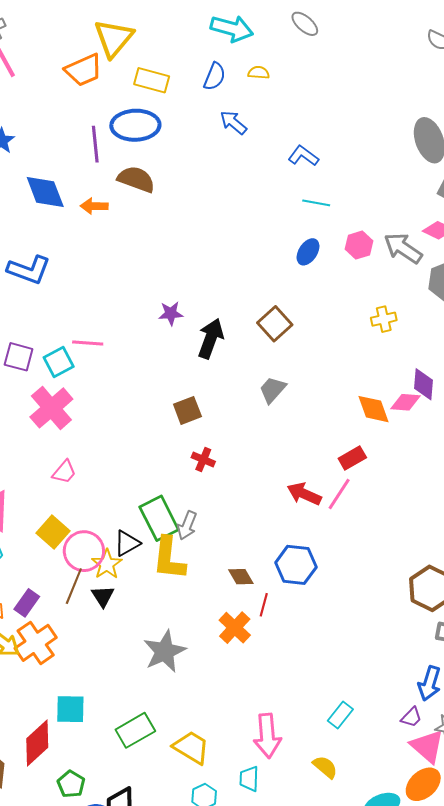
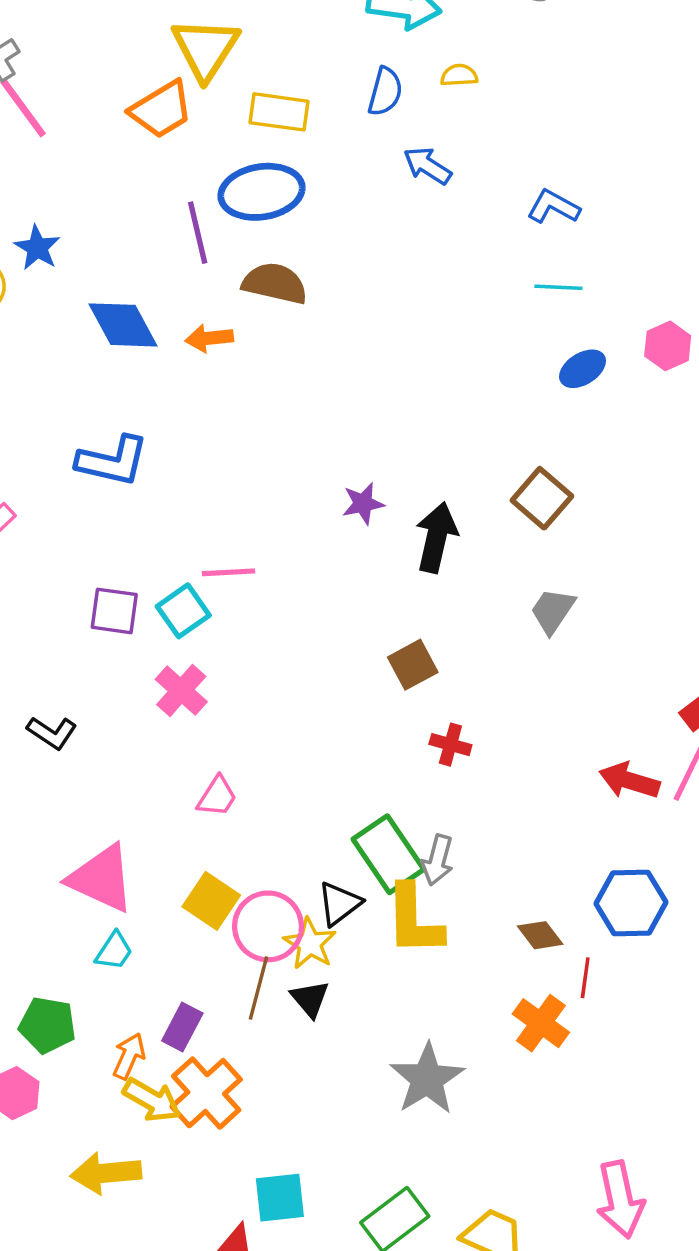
cyan line: (316, 203) -> (558, 287), moved
blue ellipse: (308, 252) -> (583, 369), turned 32
pink cross: (51, 408) -> (181, 691), size x0.7

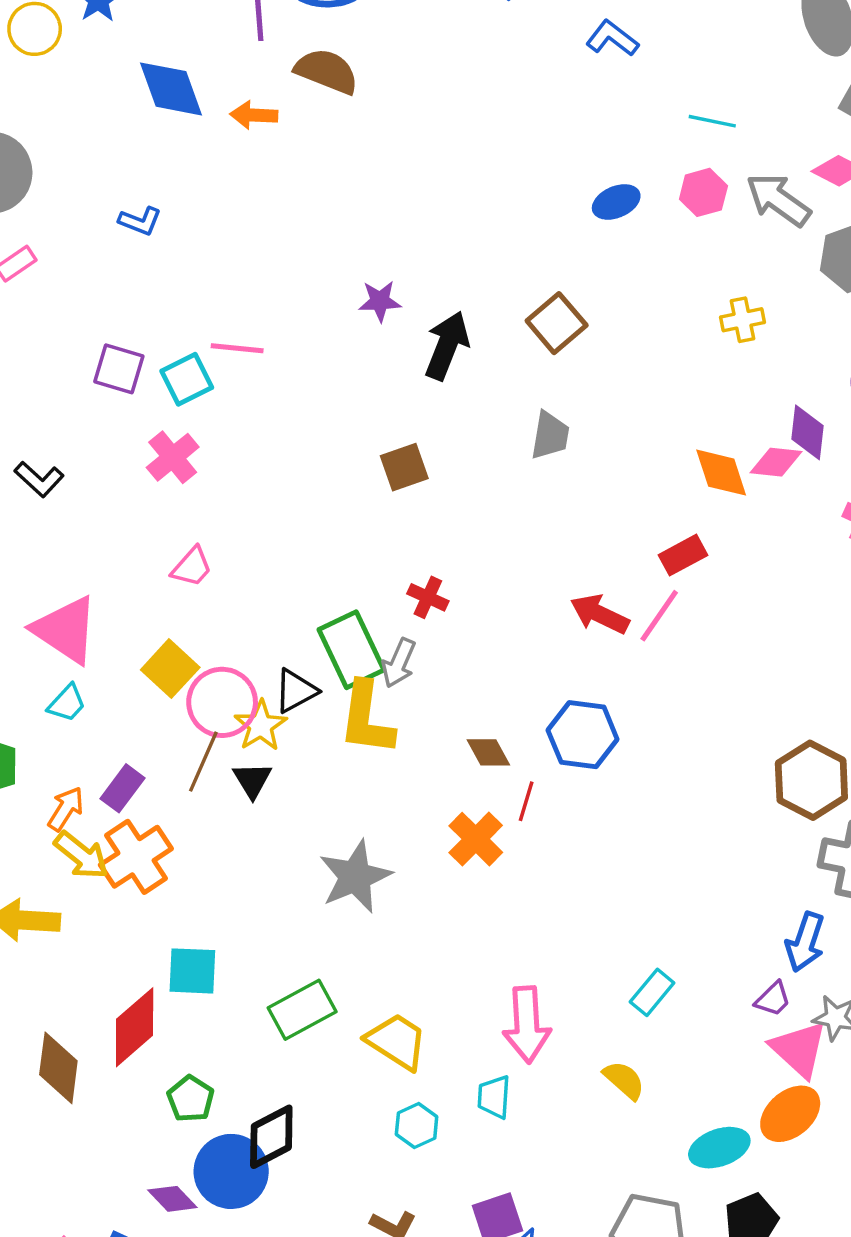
cyan line: (558, 287) -> (712, 121), moved
blue L-shape: (113, 461) -> (140, 221), size x0.6
gray trapezoid: (553, 611) -> (550, 435), turned 147
red cross: (450, 745) -> (428, 597), moved

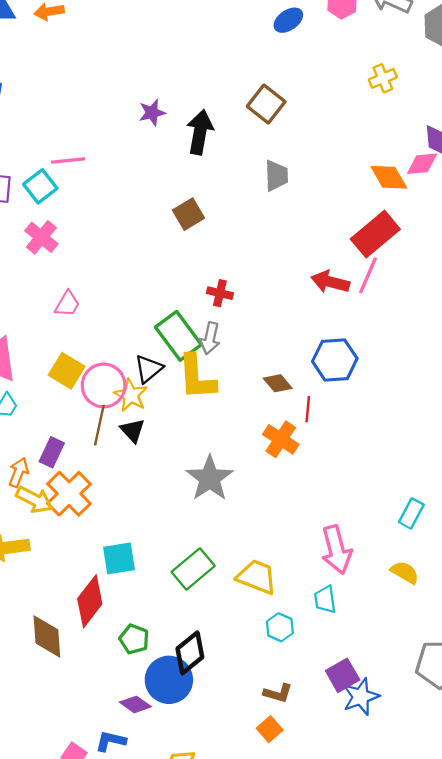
red rectangle: (683, 555) -> (375, 234), size x1.6

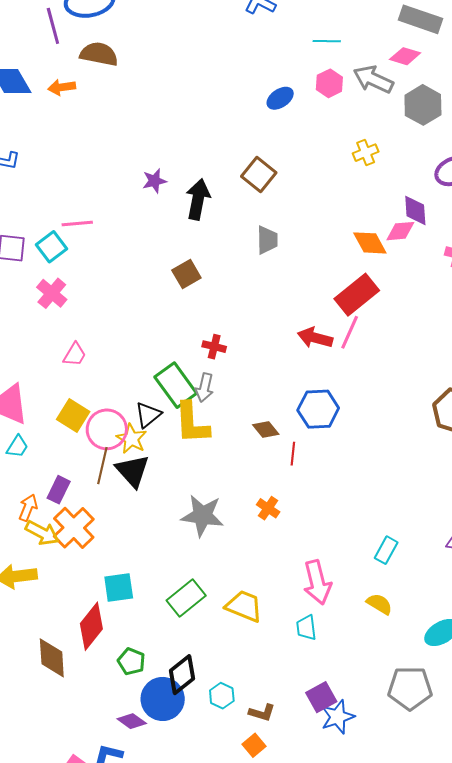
black triangle: (133, 430) -> (133, 471), size x1.5
orange cross: (281, 439) -> (268, 508), moved, size x0.7
gray star: (210, 478) -> (202, 516), turned -30
cyan hexagon: (280, 627) -> (222, 696), moved

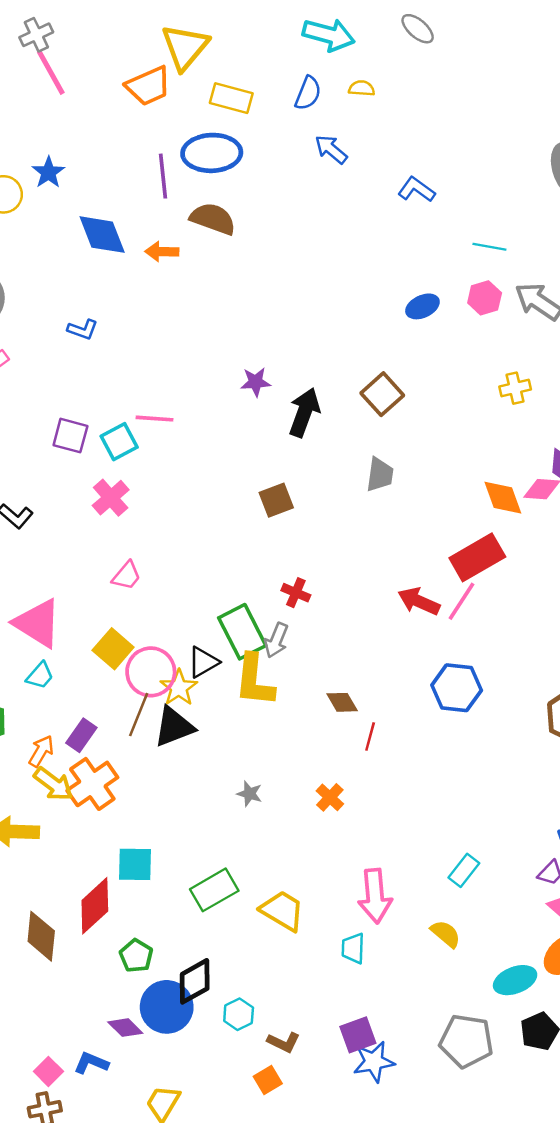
blue hexagon: (318, 409) -> (457, 688), moved
black triangle: (133, 471) -> (174, 727), turned 42
gray star: (202, 516) -> (249, 794), size x0.5

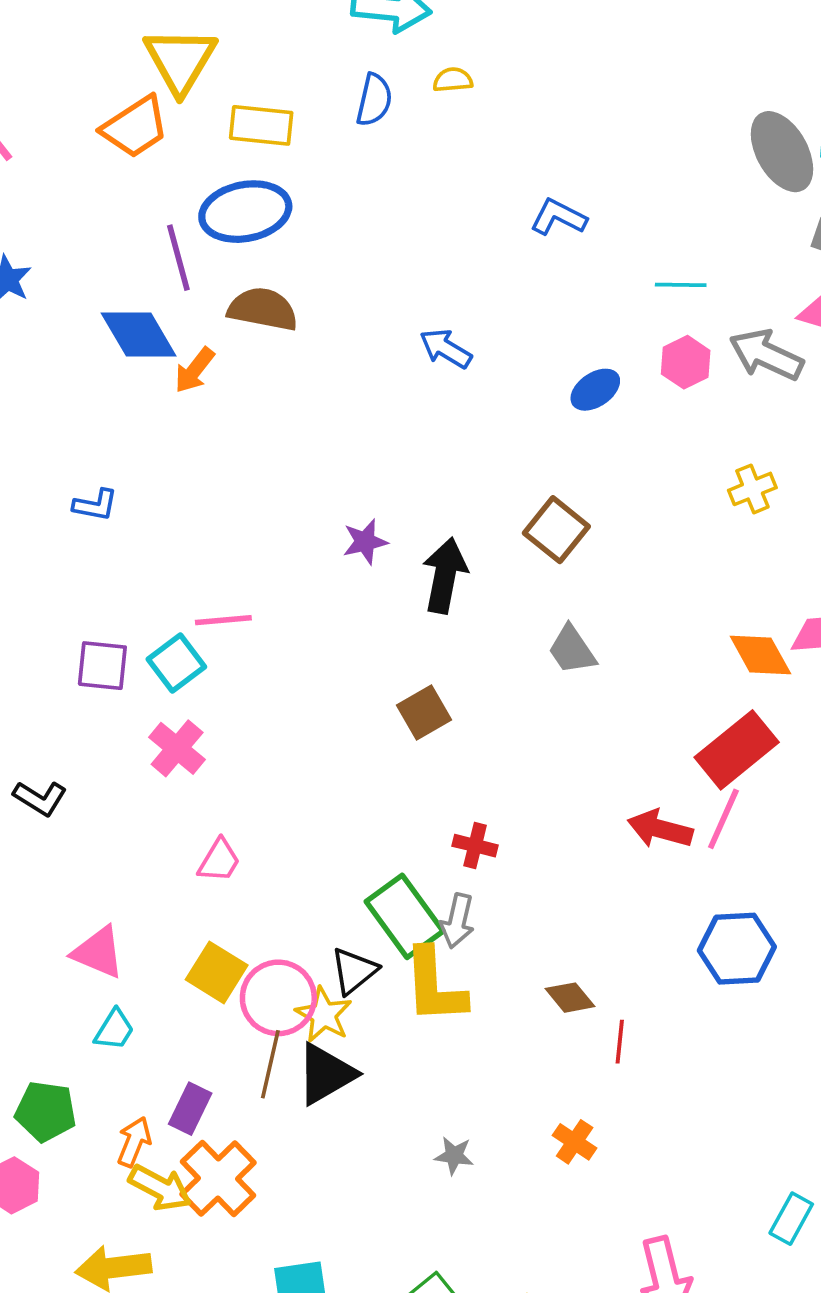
blue arrow: (331, 149) -> (446, 349), moved
blue diamond: (102, 235) -> (139, 335), moved
orange arrow: (162, 252) -> (195, 370), turned -44
gray trapezoid: (380, 475) -> (572, 650), turned 147
pink triangle: (38, 623) -> (98, 952), size x0.7

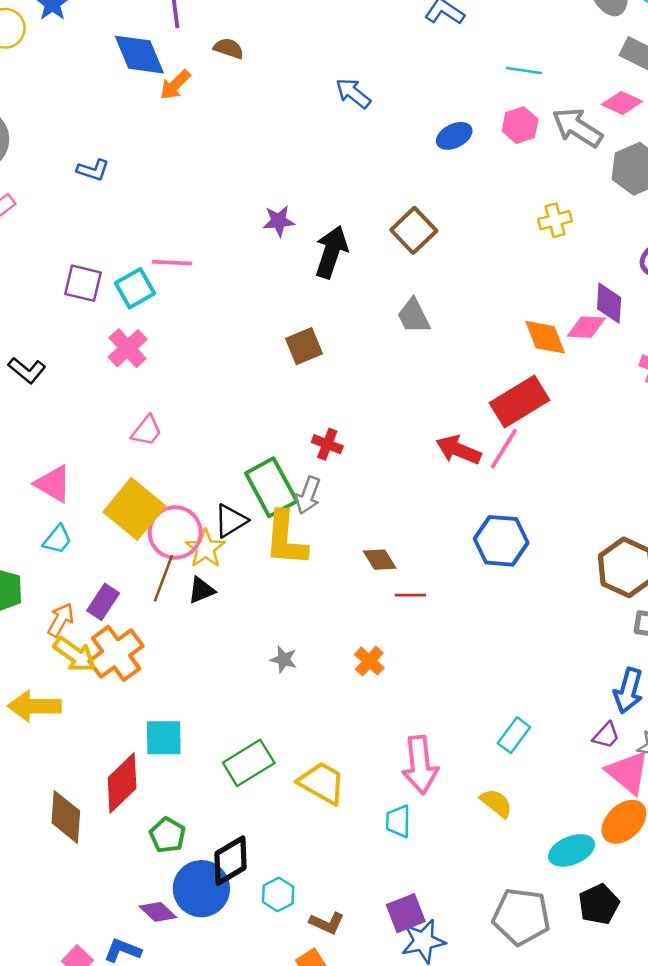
brown semicircle: (263, 309) -> (229, 48), size x0.6
yellow square: (217, 972) -> (134, 509), size x1.4
red line: (620, 1042) -> (410, 595), turned 76
black triangle: (326, 1074) -> (201, 590), size x0.6

